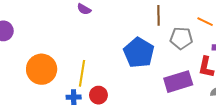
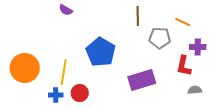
blue pentagon: (139, 53) -> (101, 52), moved
purple rectangle: (178, 82) -> (142, 80), moved

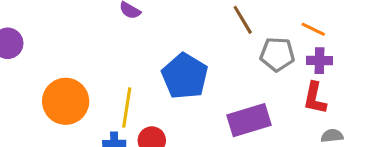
brown line: (138, 16) -> (243, 20), turned -30
purple cross: (198, 47) -> (319, 61), moved

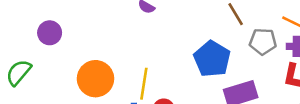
blue pentagon: (185, 76) -> (212, 59), moved

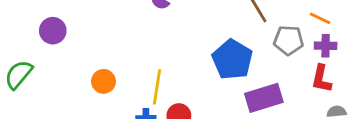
orange circle: (95, 79) -> (103, 81), size x0.6

